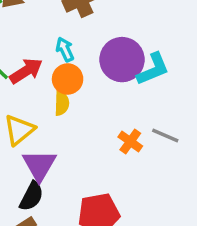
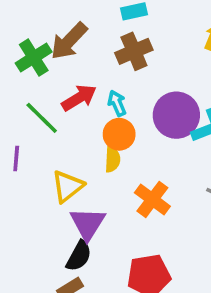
red arrow: (26, 71) -> (79, 98), moved
orange cross: (130, 141) -> (152, 199), moved, size x1.4

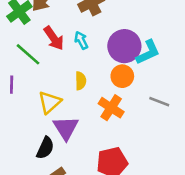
red arrow: (79, 98) -> (54, 38), turned 90
orange circle: (119, 134) -> (122, 76), moved
black semicircle: (79, 256) -> (45, 148), moved

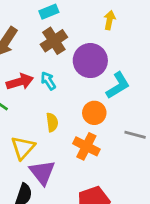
red arrow: (54, 38) -> (20, 82), turned -65
purple circle: (124, 46) -> (90, 61), moved

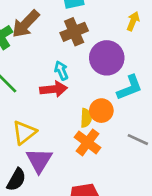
red arrow: (20, 82) -> (54, 89), moved
yellow semicircle: (52, 122) -> (86, 118), moved

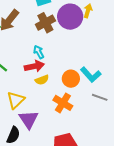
purple circle: (107, 58) -> (70, 17), moved
cyan L-shape: (130, 88) -> (91, 75), moved, turned 75
yellow semicircle: (86, 118) -> (42, 80), moved, turned 72

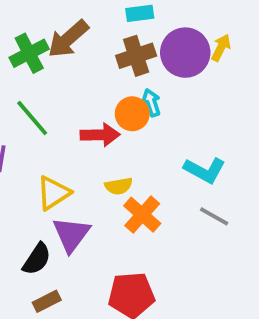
cyan arrow: (39, 52) -> (151, 103), moved
cyan L-shape: (91, 75) -> (205, 170), turned -30
orange circle: (71, 79) -> (132, 114), moved
yellow semicircle: (42, 80) -> (119, 186), moved

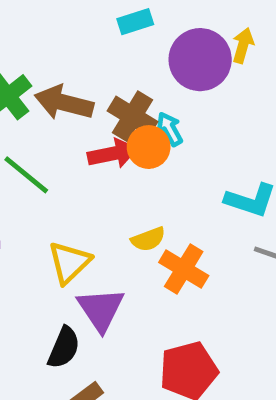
brown arrow: (68, 39) -> (64, 103), moved, turned 66
brown cross: (136, 56) -> (133, 116), moved, turned -30
red arrow: (100, 135) -> (113, 154), moved

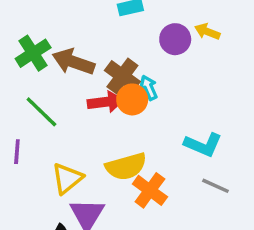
yellow arrow: (243, 45) -> (207, 32), turned -90
purple circle: (200, 60) -> (175, 39), size x0.7
yellow semicircle: (148, 239) -> (126, 166), size x1.6

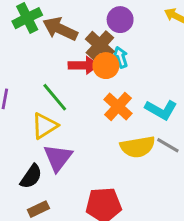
purple circle: (175, 39) -> (120, 20), moved
green line: (41, 112) -> (55, 97), moved
yellow semicircle: (126, 166) -> (138, 147), moved
orange cross: (150, 190) -> (118, 106), moved

